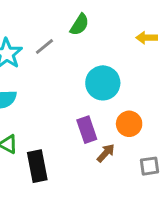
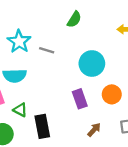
gray line: (44, 46) -> (47, 50), moved, turned 56
brown arrow: (106, 153) -> (94, 130), moved

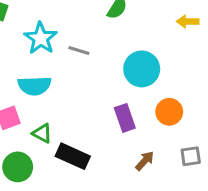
black rectangle: (42, 126) -> (73, 156), turned -55

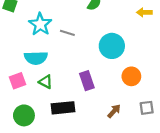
purple rectangle: (125, 118) -> (87, 81), moved
green triangle: (42, 133) -> (46, 82), moved
black rectangle: (73, 156) -> (63, 108), turned -30

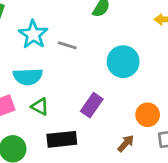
orange circle: (131, 76) -> (148, 115), moved
purple rectangle: (87, 81) -> (92, 105), turned 54

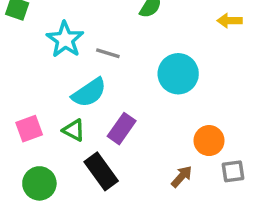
cyan semicircle: (28, 77) -> (89, 93), moved, turned -32
purple rectangle: (92, 105) -> (122, 129), moved
black rectangle: (62, 139) -> (101, 171), turned 60

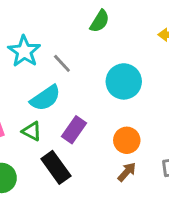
gray line: (108, 53) -> (62, 63), turned 30
orange circle: (209, 141) -> (127, 140), moved

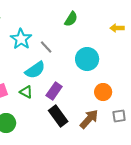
orange circle: (127, 140) -> (103, 92), moved
black rectangle: (56, 167) -> (58, 116), moved
brown arrow: (127, 172) -> (89, 119), size x1.5

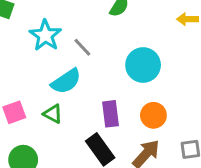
purple rectangle: (54, 91) -> (111, 114), moved, turned -42
orange circle: (103, 92) -> (153, 115), moved

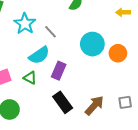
purple rectangle: (111, 114) -> (59, 71), moved, turned 30
orange circle: (153, 115) -> (118, 53), moved

